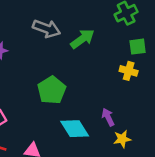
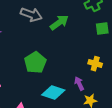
yellow cross: (129, 71) -> (95, 64), moved
cyan diamond: (75, 129) -> (53, 93), turned -40

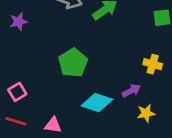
purple arrow: (79, 84) -> (131, 91), turned 88

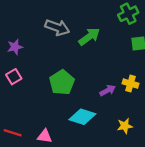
purple arrow: (131, 91) -> (108, 90), moved
pink square: (17, 92) -> (14, 77), moved

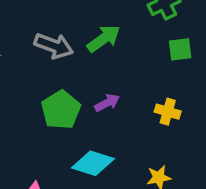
gray arrow: (57, 27) -> (54, 46), moved
purple arrow: (108, 90) -> (107, 103), moved

